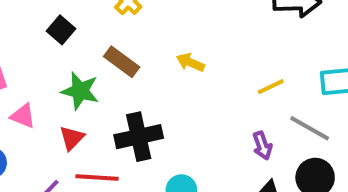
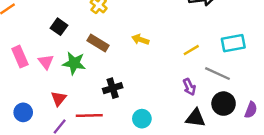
pink triangle: (23, 116) -> (46, 62), moved, turned 35
black cross: (139, 137) -> (113, 88), size x0.7
red triangle: (72, 138) -> (59, 99), moved

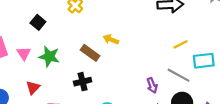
brown rectangle: (98, 43) -> (90, 53), moved
cyan rectangle: (233, 43) -> (204, 61), moved
yellow line: (191, 50) -> (180, 44), moved

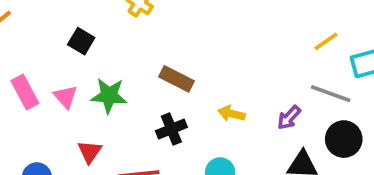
yellow arrow: (111, 39) -> (231, 114), moved
purple arrow: (152, 85) -> (289, 118), turned 72

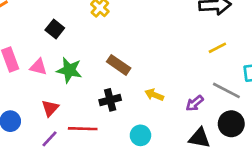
yellow line: (326, 41) -> (217, 48), moved
pink triangle: (66, 97) -> (38, 67), turned -42

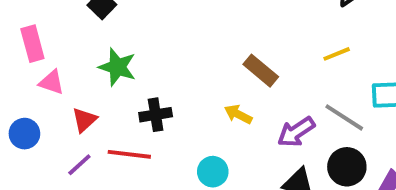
brown rectangle: (119, 65) -> (261, 71), moved
pink triangle: (38, 67) -> (51, 82), moved
black cross: (110, 100) -> (156, 115), moved
purple arrow: (195, 103) -> (296, 132), size x1.4

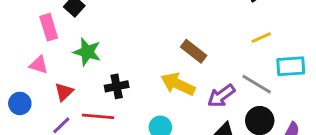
pink rectangle: (32, 44) -> (49, 27), moved
yellow line: (337, 54) -> (261, 38), moved
yellow arrow: (238, 114) -> (178, 84), size x1.6

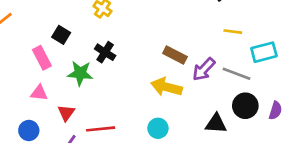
yellow line: (261, 38) -> (233, 32), turned 42
black cross: (117, 86) -> (105, 52), moved, turned -36
purple arrow: (221, 96) -> (204, 69), moved

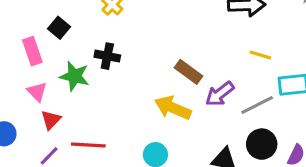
black cross: (105, 52) -> (107, 56), turned -30
gray line: (236, 74) -> (257, 105), turned -56
pink triangle: (39, 93) -> (37, 92), moved, turned 30

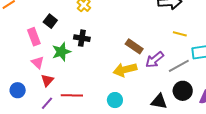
green star: (74, 76) -> (61, 52), turned -30
yellow arrow: (173, 108) -> (125, 70), turned -35

